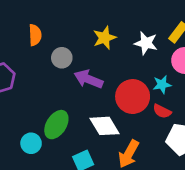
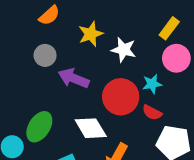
orange semicircle: (35, 35) -> (49, 15), moved, turned 50
white star: (146, 43) -> (124, 50), moved

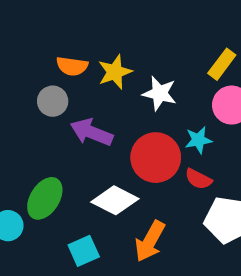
orange semicircle: (49, 15) -> (72, 66), moved, turned 50
white diamond: (91, 128) -> (115, 200), turned -32

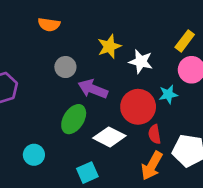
orange semicircle: (72, 66) -> (49, 25), moved
red semicircle: (198, 179) -> (155, 134), moved, turned 54
green ellipse: (45, 198) -> (74, 119), moved
orange arrow: (150, 241) -> (152, 166), moved

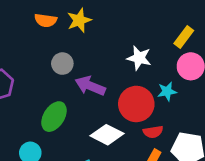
yellow star: (109, 46) -> (79, 20), moved
green ellipse: (74, 119) -> (54, 117), moved
red semicircle: (155, 134) -> (153, 132), turned -90

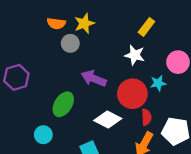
yellow rectangle: (184, 37) -> (146, 27), moved
gray circle: (62, 64) -> (70, 43), moved
red semicircle: (153, 132) -> (146, 117), turned -84

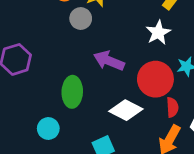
white star: (135, 55) -> (158, 33), turned 30
green ellipse: (63, 104) -> (72, 92), turned -30

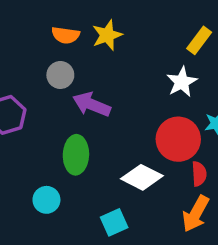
gray circle: (81, 19) -> (60, 75), moved
purple arrow: (109, 61) -> (92, 104), moved

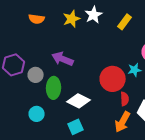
orange semicircle: (66, 35) -> (37, 19), moved
gray circle: (60, 75) -> (36, 75), moved
white star: (182, 82) -> (94, 15), moved
white diamond: (142, 177) -> (79, 101), moved

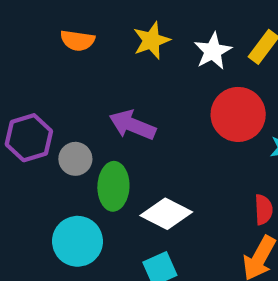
white star: (94, 15) -> (213, 51), moved
red circle: (113, 79) -> (238, 114), moved
cyan circle: (37, 114) -> (77, 241), size x1.5

